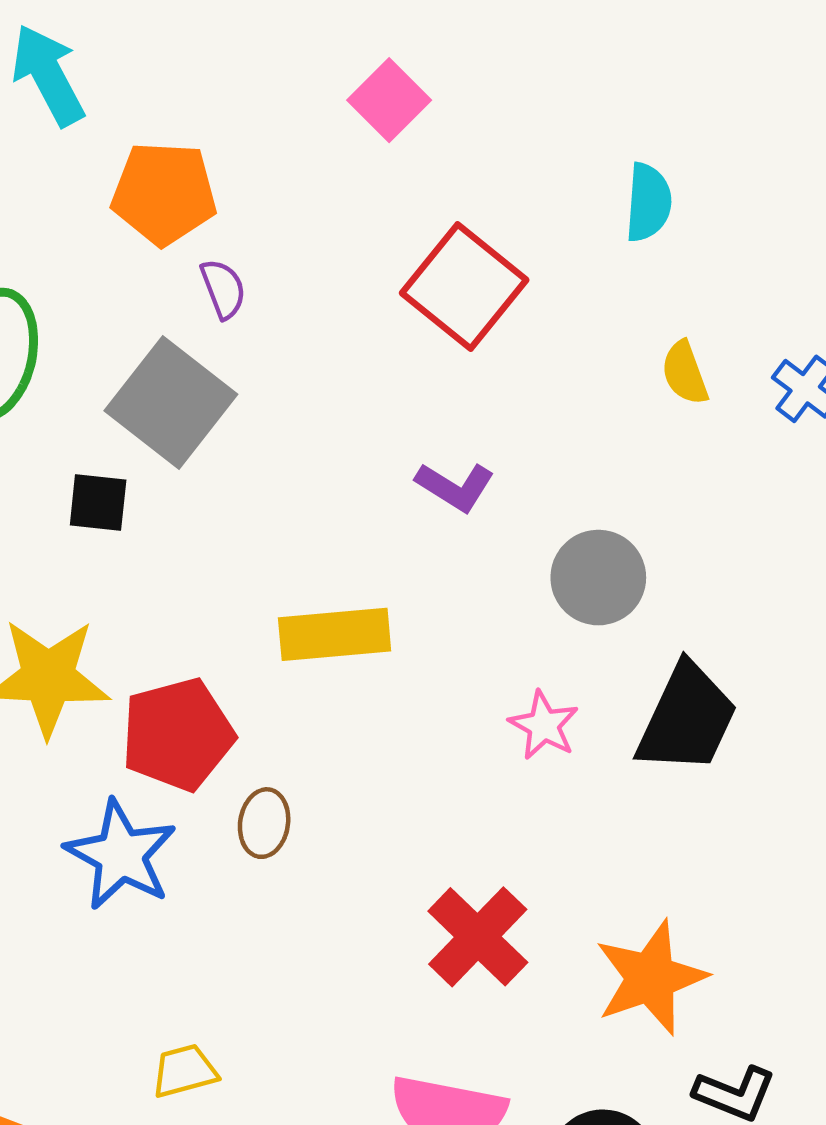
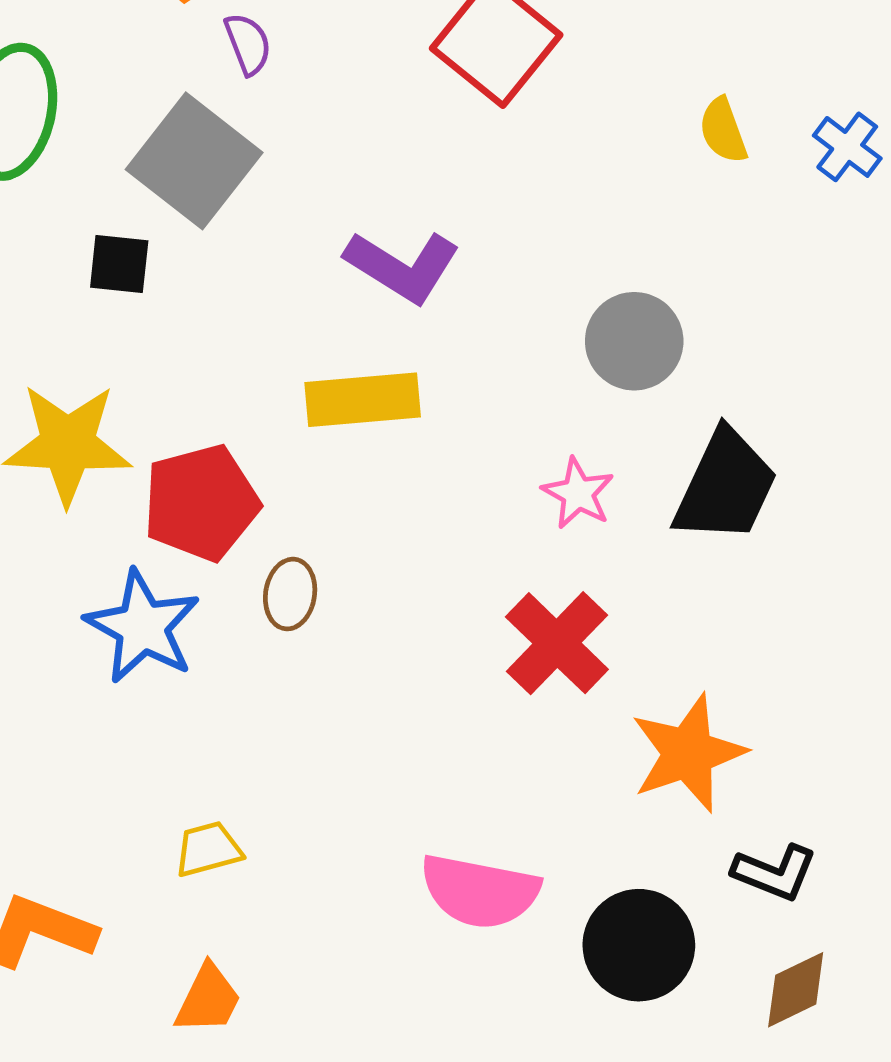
purple L-shape: (455, 487) -> (402, 266), moved, size x1.4
red cross: (478, 937) -> (557, 643), moved

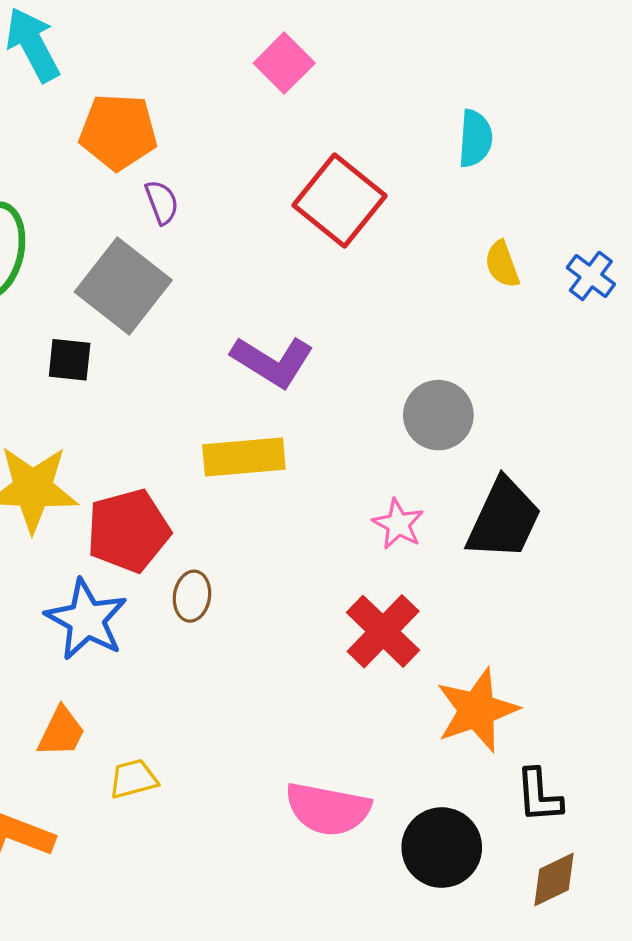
black L-shape: (775, 873) -> (539, 796), turned 64
orange trapezoid: (208, 999) -> (61, 732), moved

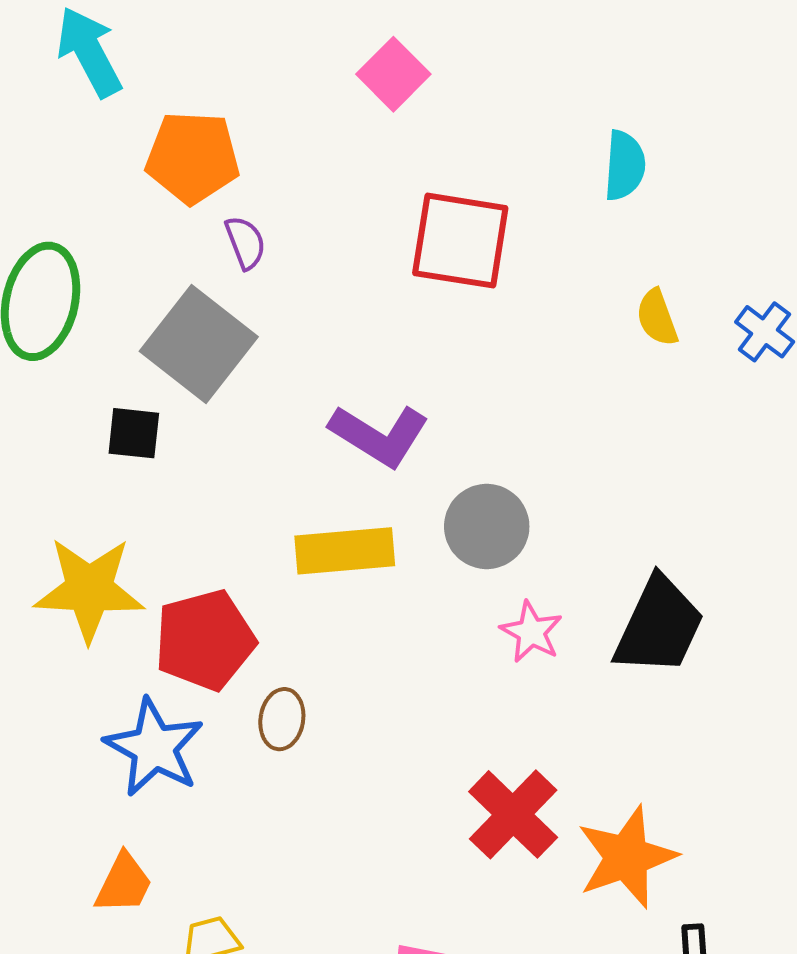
red square: (339, 201) -> (460, 241), turned -30
gray circle: (438, 415) -> (487, 526), moved
red cross: (383, 631) -> (513, 814), moved

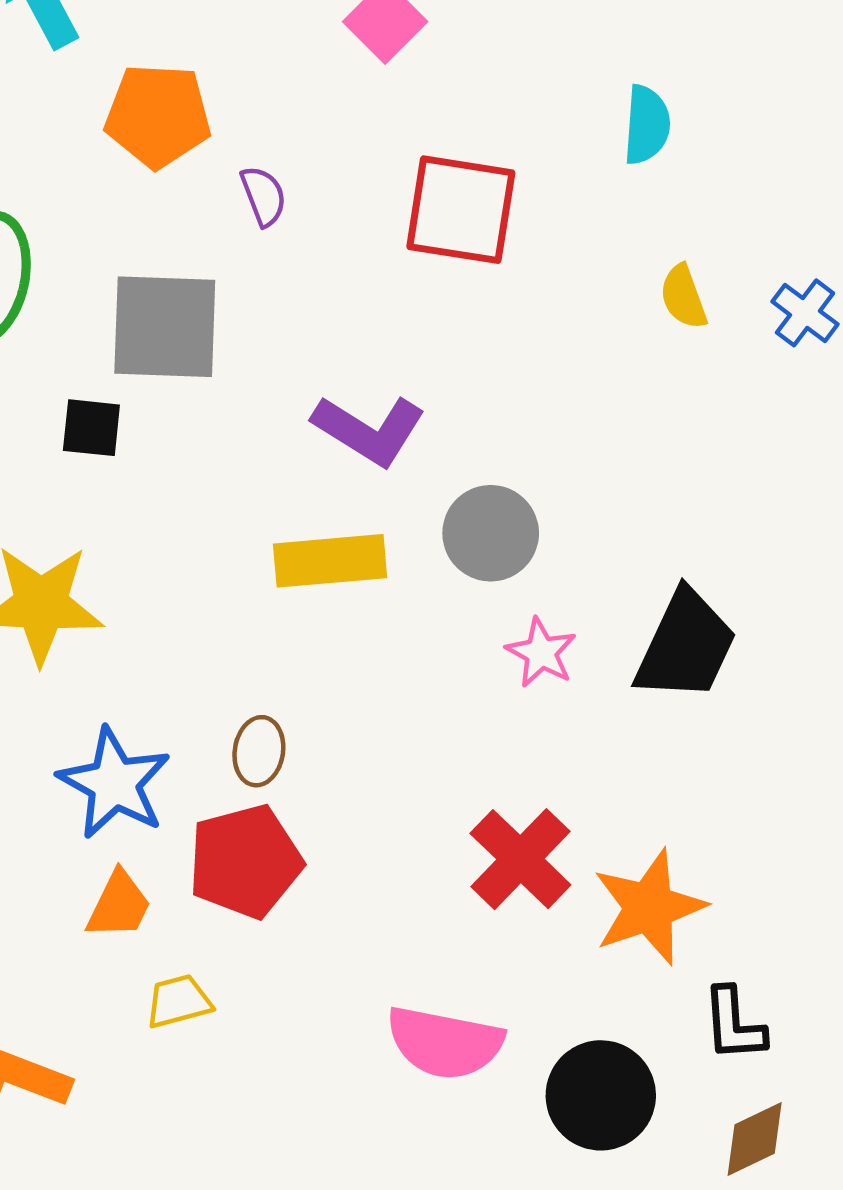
purple semicircle: (245, 243) -> (263, 196), moved
gray square: (199, 344) -> (165, 327), turned -36
red pentagon: (205, 640) -> (245, 861), moved
orange trapezoid: (124, 883) -> (119, 905), moved

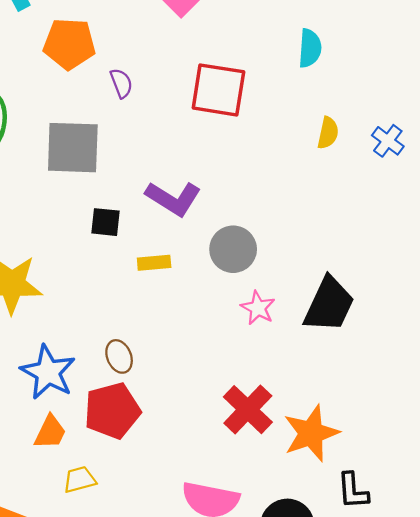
yellow semicircle: (683, 297) -> (328, 133), turned -148
black square: (91, 428) -> (106, 222), moved
yellow rectangle: (330, 561) -> (154, 263), size x0.6
brown ellipse: (259, 751) -> (119, 356), turned -32

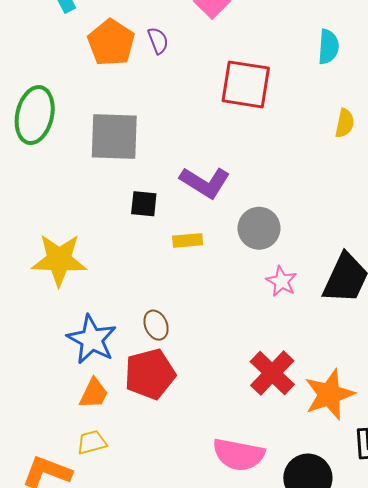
orange pentagon: (69, 44) -> (111, 43), turned 30
purple semicircle: (121, 83) -> (158, 41), moved
yellow trapezoid: (80, 480) -> (92, 442), moved

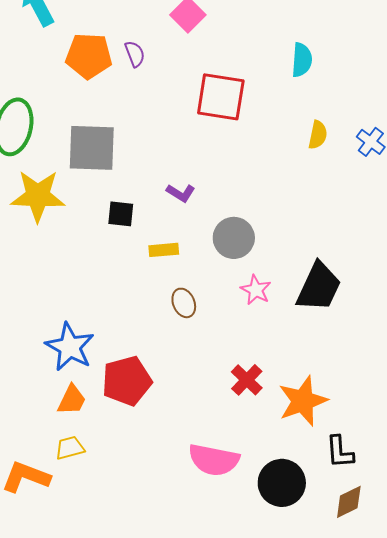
orange pentagon: (111, 43) -> (89, 56), turned -30
purple L-shape: (205, 182) -> (181, 193), size x0.6
yellow star: (59, 260) -> (38, 196), moved
brown ellipse: (156, 325) -> (184, 303), moved
red cross: (272, 373) -> (247, 380), size x0.7

